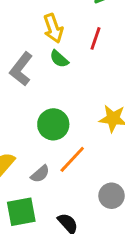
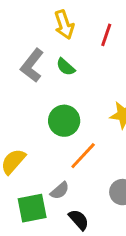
green semicircle: (59, 59) -> (66, 67), moved
gray semicircle: (40, 174) -> (60, 191), moved

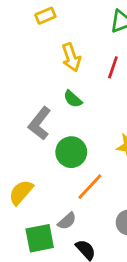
gray L-shape: (32, 65) -> (40, 123), moved

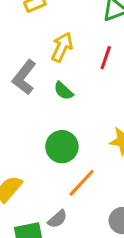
yellow arrow: (71, 57) -> (62, 47), turned -136
gray L-shape: (40, 123) -> (24, 77), moved

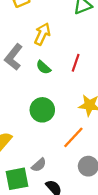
red line: (106, 58) -> (76, 63), moved
orange line: (82, 183) -> (73, 137), moved

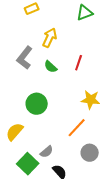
green circle: (42, 110) -> (37, 104), moved
green square: (17, 179) -> (28, 164), turned -35

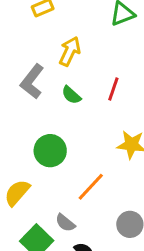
orange line: (77, 128) -> (91, 187), moved
gray semicircle: (47, 152) -> (65, 223), turned 80

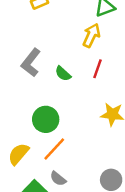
yellow arrow: (70, 51) -> (91, 35), moved
orange line: (91, 187) -> (54, 149), moved

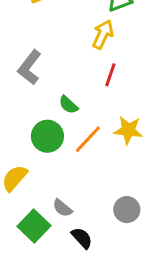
green semicircle: (63, 74) -> (68, 105), moved
orange line: (54, 149) -> (88, 139), moved

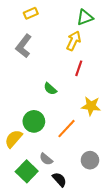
gray L-shape: (29, 67) -> (24, 46), moved
green circle: (47, 136) -> (34, 121), moved
orange line: (88, 139) -> (67, 129), moved

